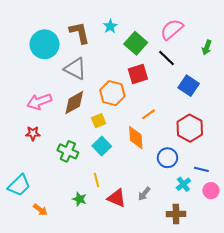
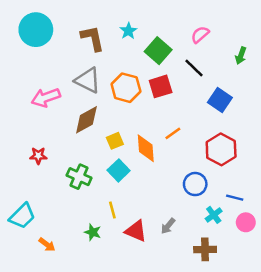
pink semicircle: (172, 29) -> (200, 35), size x0.7
cyan circle: (45, 44) -> (36, 30), moved
orange hexagon: (112, 93) -> (126, 88), moved
pink arrow: (39, 102) -> (46, 98), moved
orange diamond: (136, 138) -> (146, 148), moved

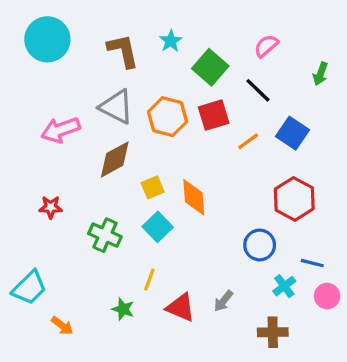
orange line: (173, 133) -> (248, 141), moved
yellow line: (112, 210) -> (149, 280), turned 35

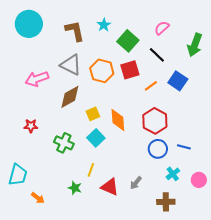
green arrow: (320, 74) -> (195, 45), size x1.6
red hexagon: (294, 199) -> (155, 121), moved
blue line: (312, 263) -> (184, 147), moved
cyan trapezoid: (29, 288) -> (18, 175), turned -30

